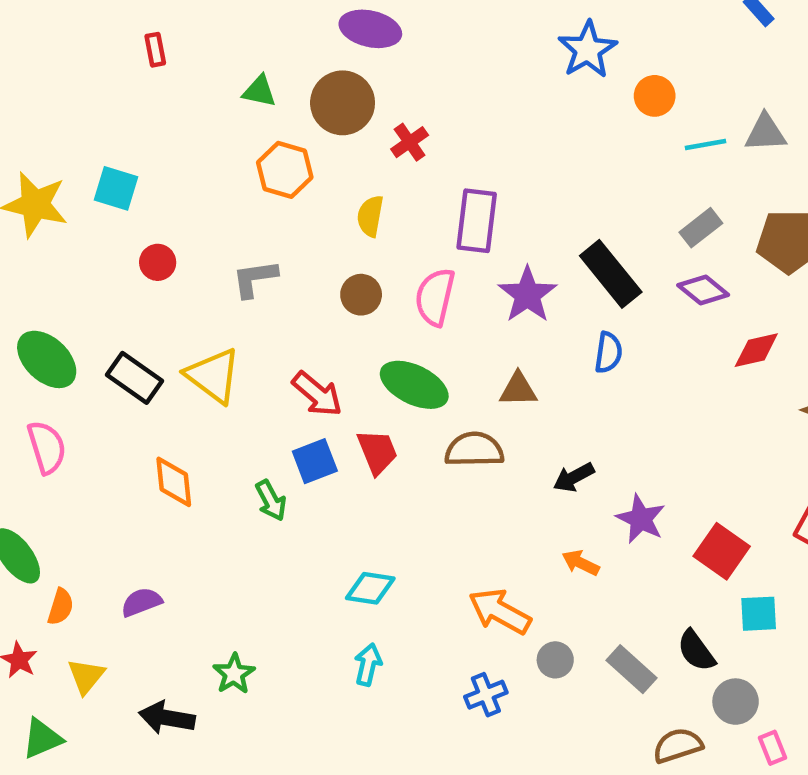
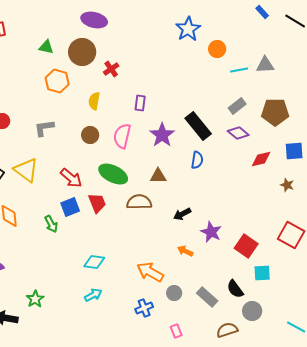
purple rectangle: (477, 221) -> (140, 103), size x0.6
cyan arrow: (368, 665) -> (93, 295), turned 48
pink rectangle: (772, 748) -> (176, 331), moved

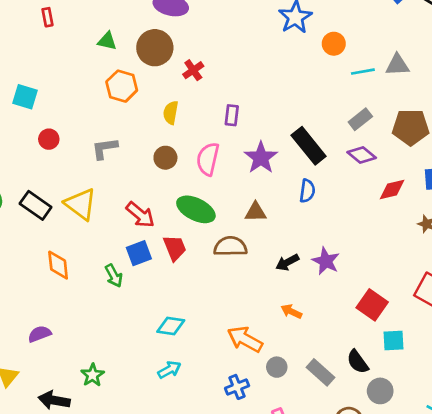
purple star: (211, 232) -> (326, 261), moved

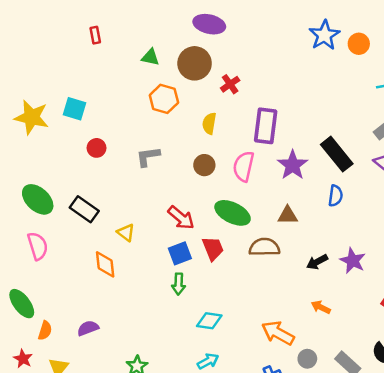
orange circle: (334, 44) -> (359, 44), moved
purple rectangle: (232, 115) -> (266, 126), size x1.8
yellow triangle: (81, 204) -> (126, 232), moved, size x0.6
green arrow: (114, 276) -> (179, 284), moved, turned 30

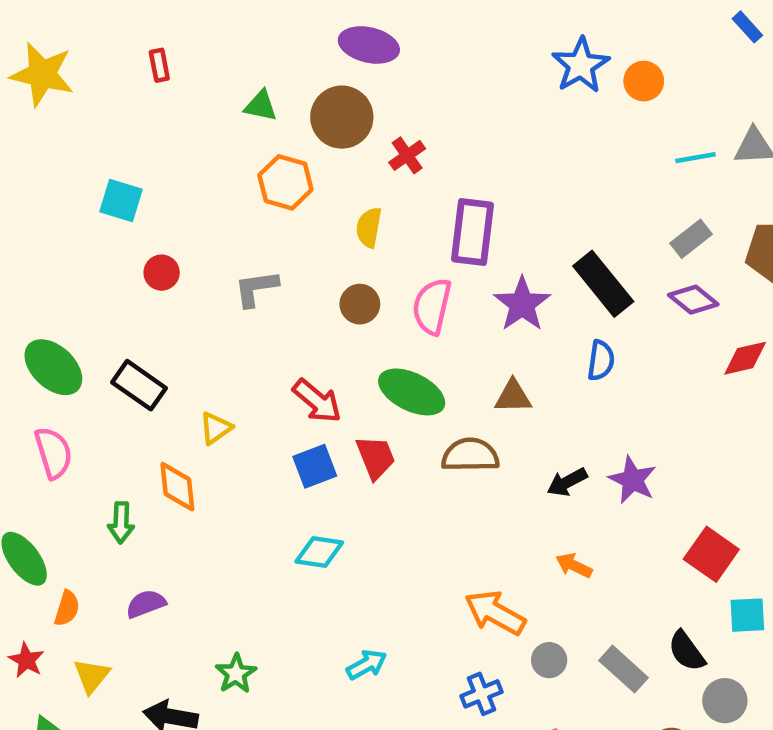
yellow star: (32, 117) -> (42, 74), moved
yellow triangle: (126, 232) -> (216, 428), turned 48
green arrow: (179, 284) -> (121, 523), moved
cyan diamond: (209, 321) -> (319, 552), moved

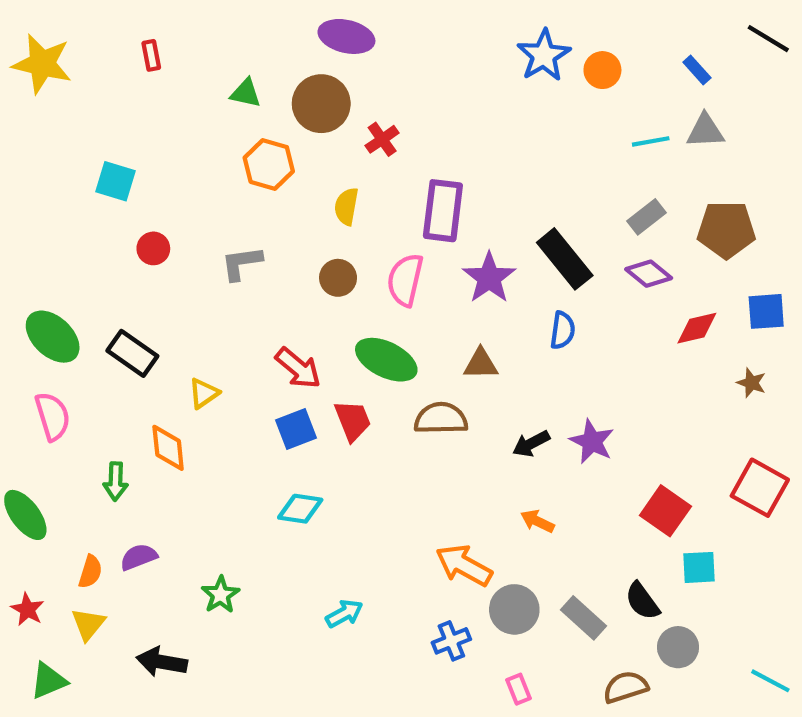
blue rectangle: (747, 27) -> (697, 70), moved
orange semicircle: (67, 608) -> (90, 572), moved
gray circle: (549, 660) -> (514, 609), size x1.5
green star: (236, 674) -> (220, 595), moved

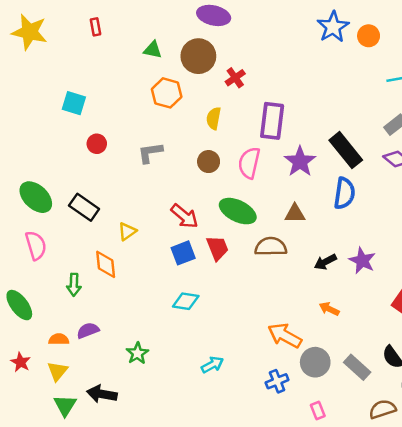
blue semicircle: (563, 330) -> (344, 193), size x1.4
orange semicircle: (90, 572) -> (59, 339), turned -108
green triangle: (48, 681) -> (65, 405), moved, turned -35

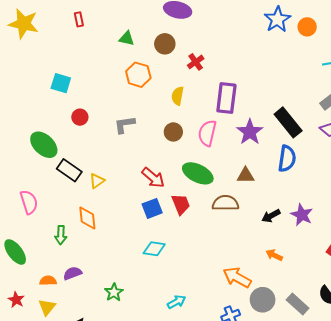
brown circle: (198, 56) -> (165, 44), size x0.7
green ellipse: (36, 197) -> (44, 145), moved
yellow triangle: (127, 231) -> (97, 181), moved

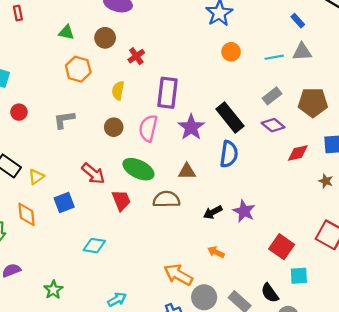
orange circle: (307, 27) -> (231, 52), moved
blue square: (152, 208) -> (64, 203), moved

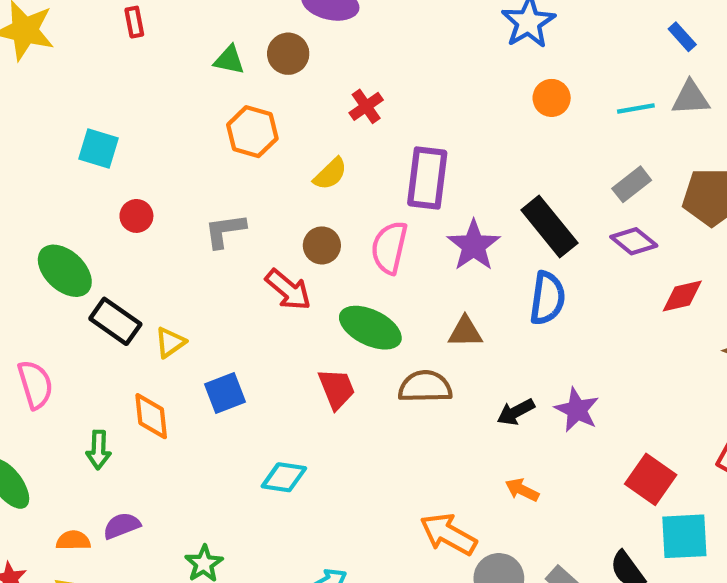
brown circle: (105, 38) -> (288, 54), moved
yellow semicircle: (118, 91) -> (330, 174), turned -144
red arrow: (93, 173) -> (288, 290), moved
cyan square: (299, 276) -> (684, 536), size x1.4

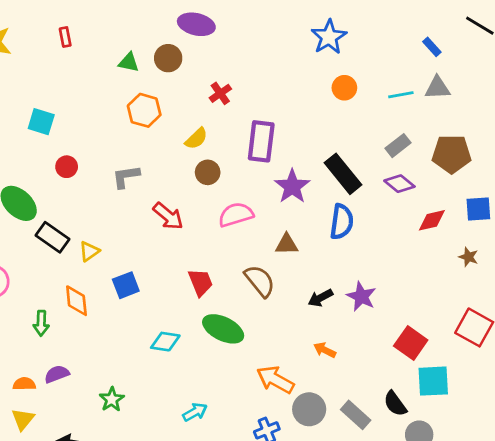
brown circle: (322, 245) -> (208, 172), moved
pink semicircle: (389, 248) -> (236, 215), moved, turned 60
green ellipse: (370, 328) -> (223, 329), moved
brown semicircle: (425, 387) -> (260, 281), turned 52

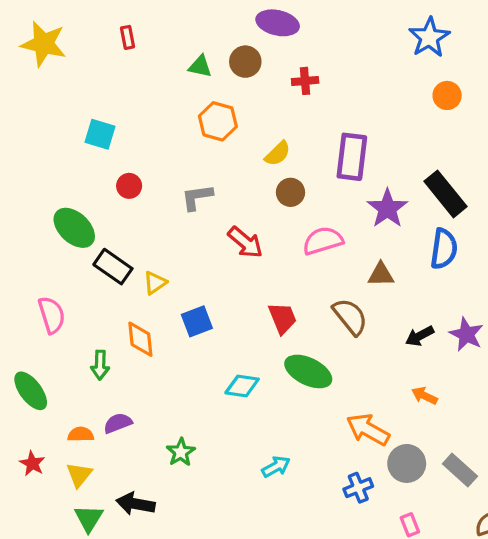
red cross: (220, 93) -> (305, 81), moved, turned 30

